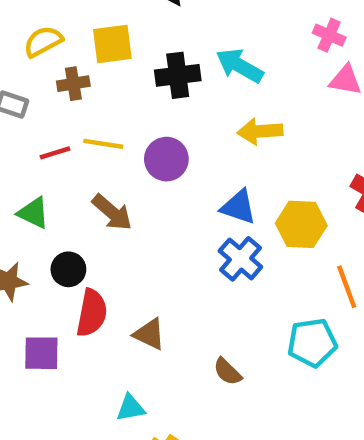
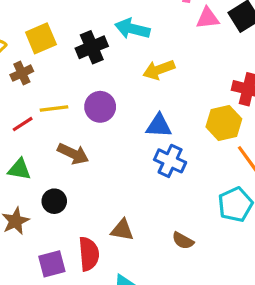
yellow hexagon: (301, 224) -> (224, 123), moved
red semicircle: (92, 313) -> (89, 254), moved

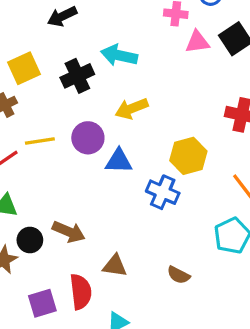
yellow arrow: (159, 70) -> (132, 109), moved
yellow hexagon: (224, 123) -> (188, 156), moved
blue triangle: (159, 126) -> (119, 161), moved
brown arrow: (73, 154) -> (69, 232), moved
black circle: (54, 201) -> (30, 240), moved

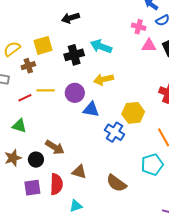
black circle: (30, 240) -> (36, 160), moved
brown semicircle: (178, 275) -> (116, 183), size x1.5

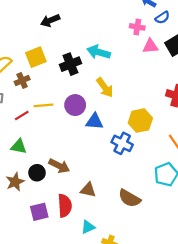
black arrow: (70, 18) -> (50, 20), moved
yellow arrow: (104, 79) -> (105, 87), turned -108
black circle: (36, 160) -> (37, 173), moved

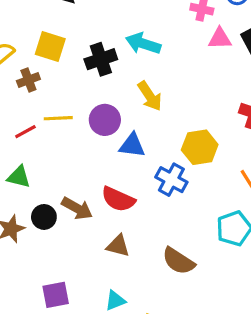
yellow square: (36, 57) -> (50, 47), turned 36
red semicircle: (65, 206) -> (118, 199), moved, turned 115
purple square: (39, 212) -> (56, 295), moved

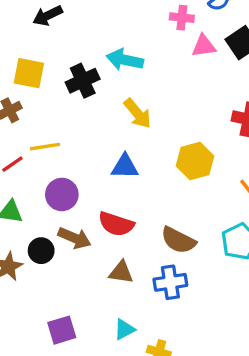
purple circle: (105, 120) -> (62, 194), moved
blue cross: (171, 180) -> (170, 282), moved, turned -32
brown semicircle: (178, 261) -> (178, 240), moved

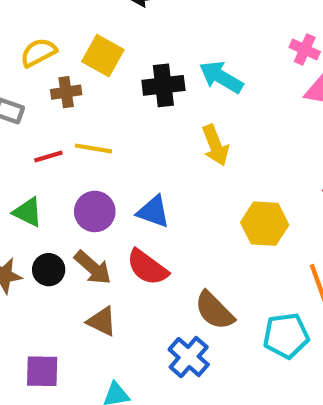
blue triangle: (125, 167) -> (153, 212), moved
brown triangle: (121, 272) -> (102, 321), moved
blue cross: (170, 282) -> (189, 357), turned 32

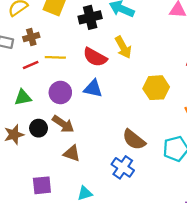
brown cross: (66, 92) -> (31, 37), moved
green triangle: (28, 212) -> (23, 97), turned -30
red semicircle: (147, 267) -> (95, 57), moved

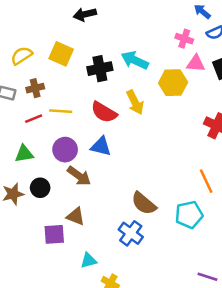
yellow hexagon: (156, 88) -> (173, 83), moved
brown arrow: (63, 124) -> (79, 176), moved
purple square: (42, 185) -> (54, 234), moved

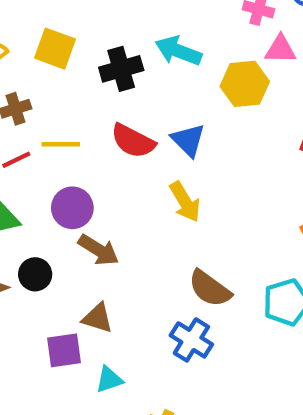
yellow arrow: (135, 102) -> (185, 202), moved
blue triangle: (101, 146) -> (188, 140), moved, turned 35
cyan triangle: (89, 260) -> (109, 379), moved

